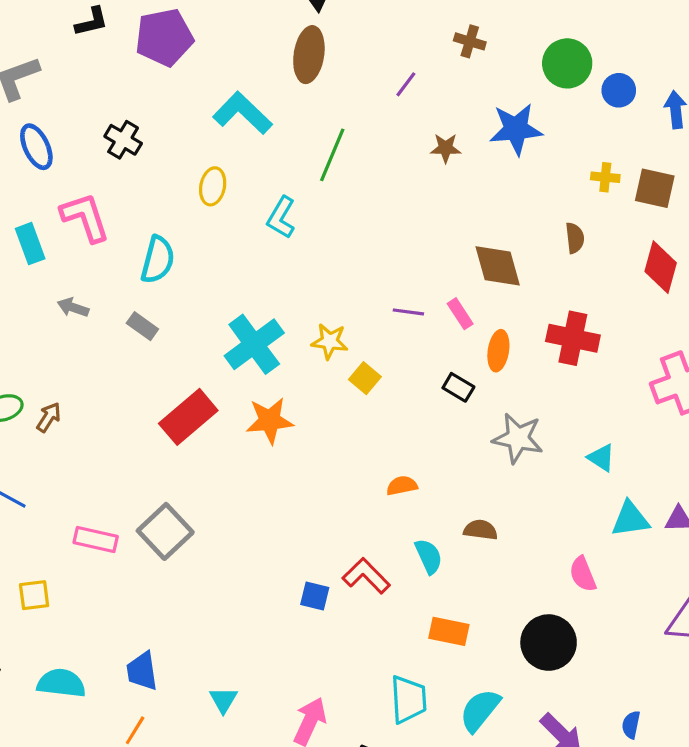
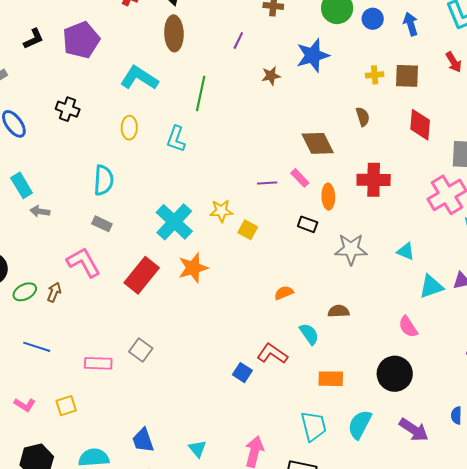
pink L-shape: (85, 217) -> (84, 262), moved
gray arrow: (73, 307) -> (40, 211), moved
gray square: (165, 531) -> (141, 350), size x0.7
blue square: (315, 596) -> (242, 373), turned 30

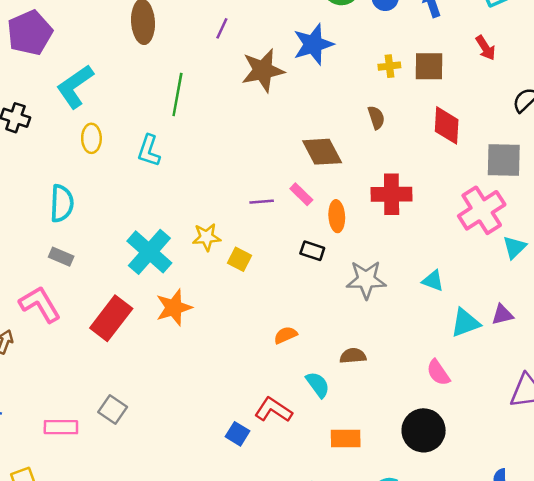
brown star: (271, 76) -> (263, 70), size x1.8
cyan L-shape: (139, 78) -> (75, 86), moved, turned -66

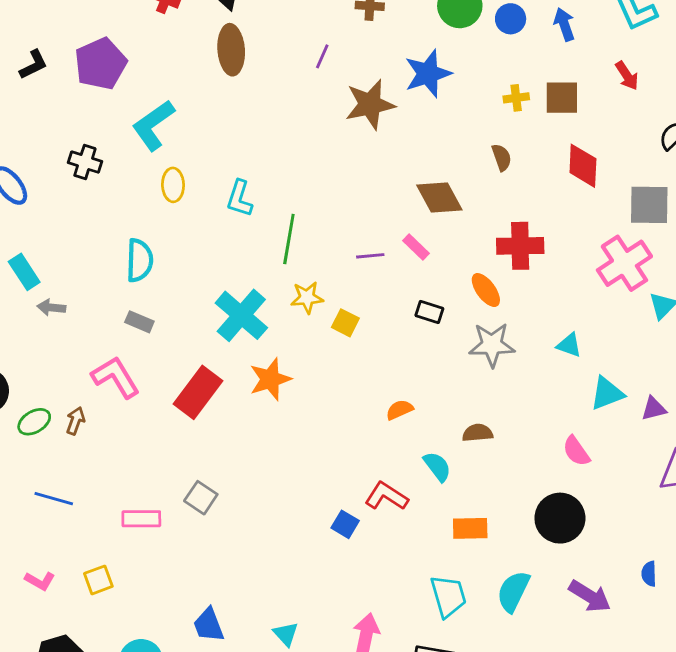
green line: (177, 94) -> (289, 239), moved
orange ellipse: (337, 216) -> (486, 290), moved, turned -32
purple triangle: (502, 315) -> (654, 409), moved

